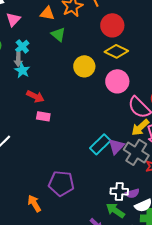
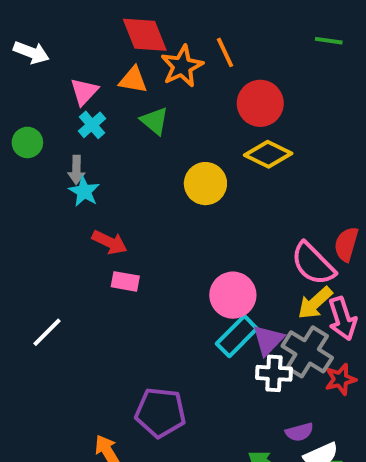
pink triangle: (13, 19) -> (84, 92), moved
cyan cross: (22, 46) -> (92, 125), moved
pink circle: (117, 81) -> (233, 295), moved
white cross: (119, 191) -> (274, 373), moved

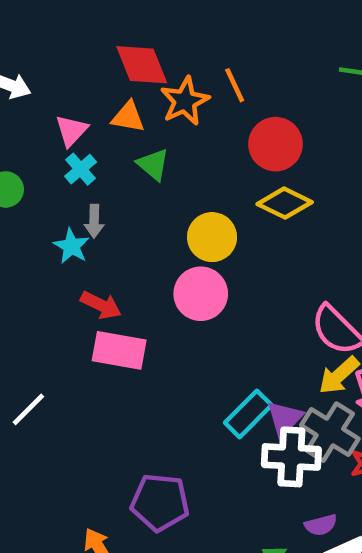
gray arrow: (76, 170) -> (94, 221), moved
pink rectangle: (125, 281) -> (119, 350), size x1.6
pink circle: (233, 295) -> (201, 294), moved
white cross: (274, 373) -> (291, 457), size x1.4

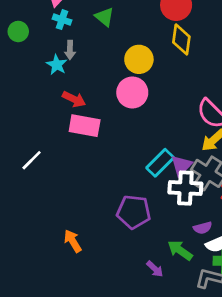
cyan cross: (81, 169) -> (62, 20), turned -30
yellow diamond: (285, 203) -> (181, 39), turned 72
purple pentagon: (160, 502) -> (134, 212), moved

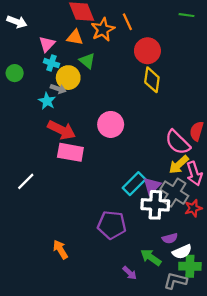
gray arrow: (70, 50) -> (58, 89), turned -72
yellow circle: (139, 59) -> (68, 78), moved
red arrow: (74, 99) -> (62, 130), size x1.4

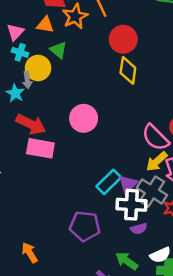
gray arrow: (58, 89) -> (27, 80), turned 64
purple semicircle: (170, 238) -> (139, 229), moved

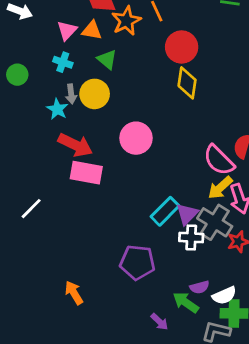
pink triangle: (15, 32) -> (67, 30), moved
yellow circle: (38, 68) -> (95, 94), moved
white cross: (132, 205) -> (191, 238), size x0.7
purple semicircle: (139, 229) -> (200, 287), moved

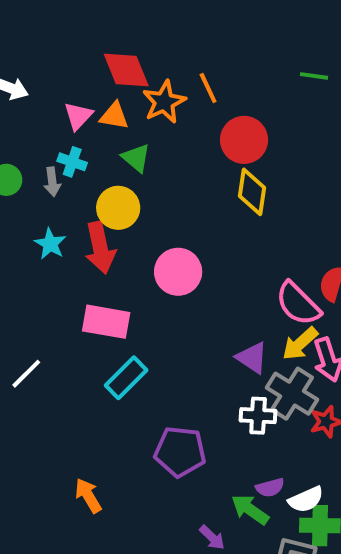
gray arrow: (71, 94) -> (52, 182), moved
cyan star: (57, 109) -> (50, 244), moved
red arrow: (75, 145) -> (100, 248), moved, turned 52
cyan rectangle: (165, 211) -> (126, 378), moved
purple triangle: (187, 214) -> (252, 358), moved, turned -40

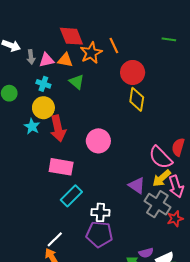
pink triangle: (78, 116) -> (47, 60), turned 35
gray arrow: (52, 182) -> (31, 57), moved
yellow circle: (118, 208) -> (43, 108), moved
white line: (26, 374) -> (55, 239), moved
white cross: (258, 416) -> (100, 212), moved

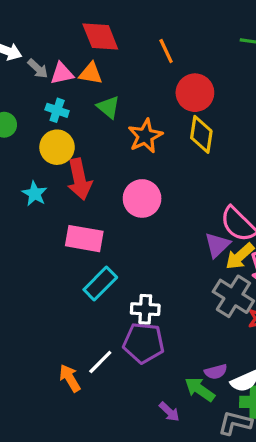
orange star: (91, 53) -> (145, 136), moved
gray arrow: (31, 57) -> (38, 69), turned -40
cyan star: (32, 126) -> (35, 194), moved
purple triangle: (137, 185) -> (217, 245), moved, turned 42
white line: (55, 239) -> (100, 362), moved

